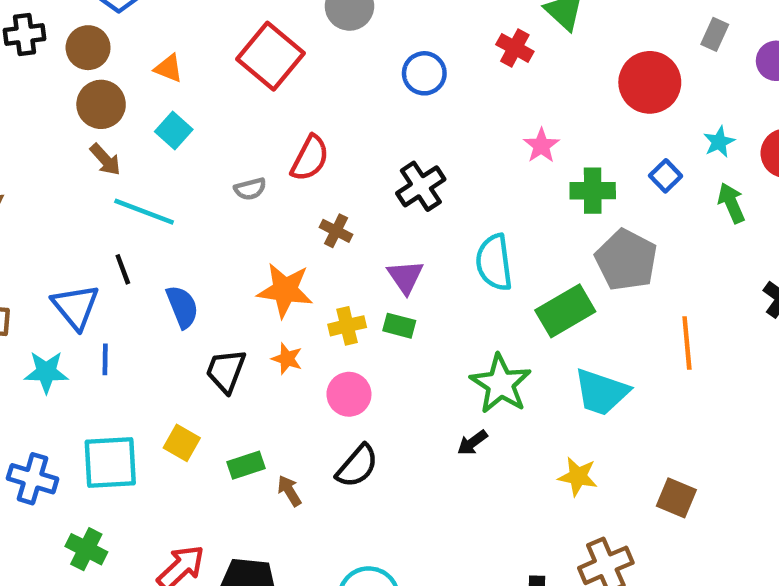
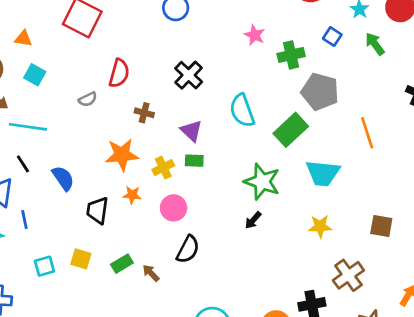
cyan square: (110, 462) -> (44, 266), moved, size x0.6

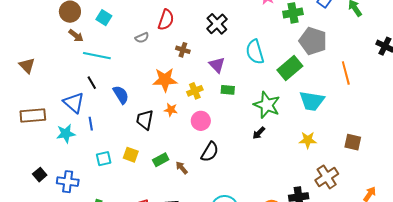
green rectangle: (194, 161) -> (228, 90), moved

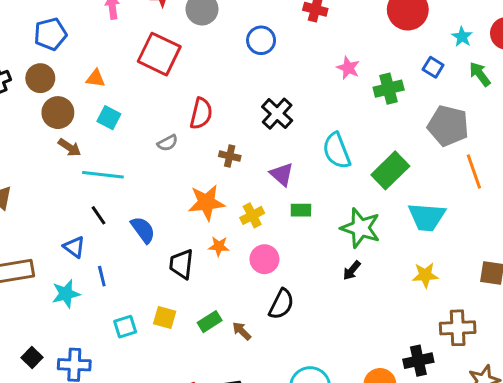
gray pentagon: (313, 41) -> (448, 126), moved
blue triangle: (74, 103) -> (74, 247), size x0.7
brown cross: (327, 177) -> (458, 328), turned 35

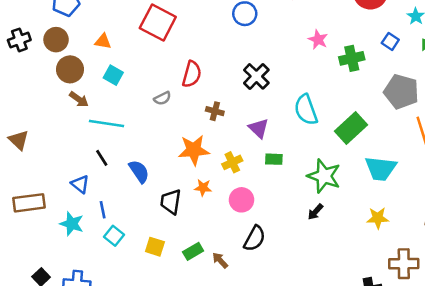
cyan star: (66, 294) -> (72, 224), turned 30
cyan square: (125, 327) -> (114, 236), moved, turned -36

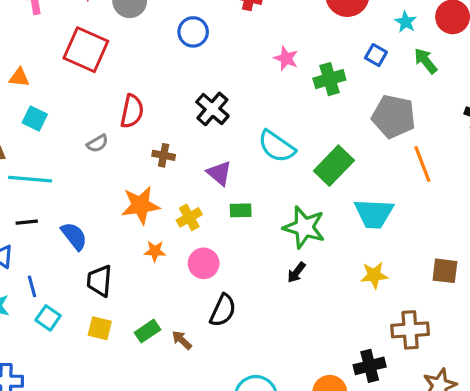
cyan semicircle: (306, 110) -> (277, 146), turned -32
black line: (102, 158) -> (27, 222), turned -60
black trapezoid: (171, 202) -> (99, 281), moved

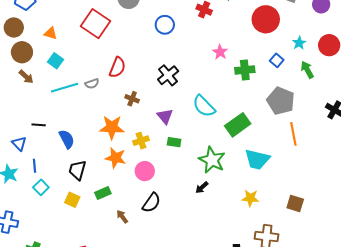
cyan line: (30, 179) -> (65, 88), moved, turned -32
orange star: (155, 251) -> (116, 158), size x1.5
green rectangle: (148, 331) -> (103, 193), moved

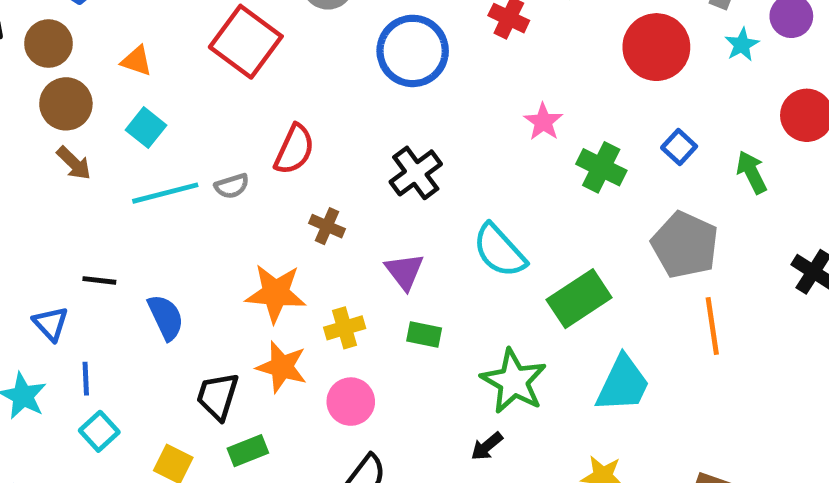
blue circle: (165, 25) -> (413, 51), size x1.5
cyan star: (299, 43) -> (742, 45), moved
green cross: (245, 70) -> (601, 167), turned 30
cyan trapezoid: (257, 159) -> (623, 384), turned -80
black trapezoid: (77, 170) -> (218, 396), moved

